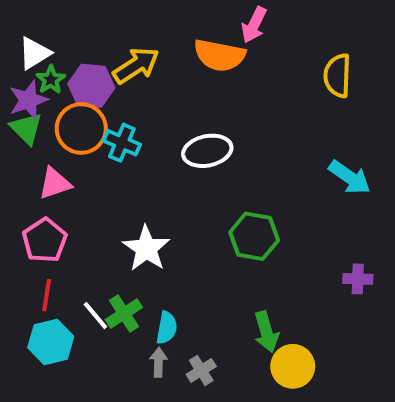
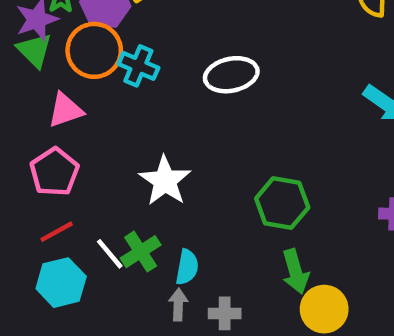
green hexagon: (254, 236) -> (282, 203), moved
red line: (47, 295) -> (57, 232), turned 52
gray cross: (201, 370) -> (225, 313), turned 32

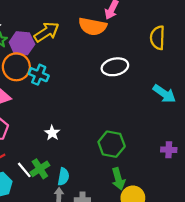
white ellipse: (231, 75) -> (115, 67), moved
white star: (165, 181) -> (52, 133), size x0.6

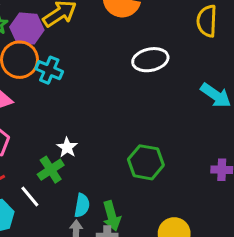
green cross: (40, 169) -> (51, 170), moved
green arrow: (118, 179) -> (112, 216), moved

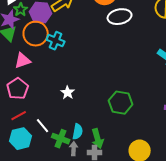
white ellipse: (150, 60) -> (120, 17), moved
green cross: (51, 170) -> (61, 139), moved, turned -36

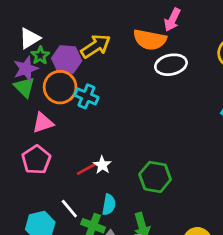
green hexagon: (121, 103) -> (155, 177), moved
red line: (19, 116) -> (86, 169), moved
cyan semicircle: (78, 132) -> (109, 205), moved

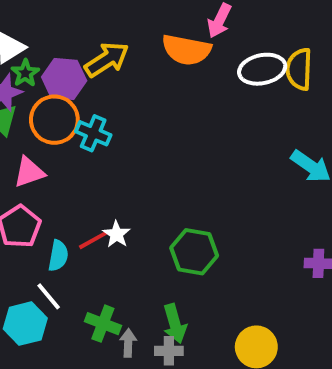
white ellipse: (171, 65) -> (262, 69), moved
cyan semicircle: (109, 205) -> (58, 256), moved
white line: (69, 209) -> (49, 296), moved

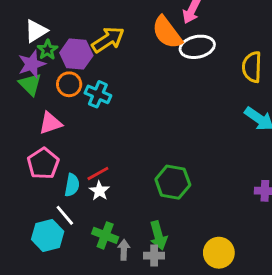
orange semicircle: (186, 50) -> (167, 32), turned 42
white ellipse: (262, 69) -> (197, 47), moved
yellow semicircle: (299, 69) -> (252, 67), moved
orange circle: (54, 120) -> (69, 84), size x0.7
white star: (116, 234) -> (99, 191), moved

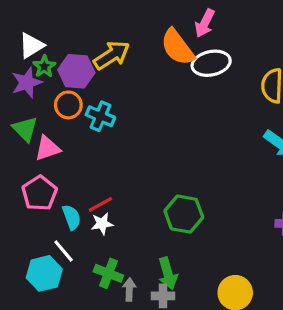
green triangle: (30, 84) -> (25, 129), moved
cyan semicircle: (72, 185) -> (72, 217), turned -30
white star: (99, 191) -> (102, 224), turned 30

